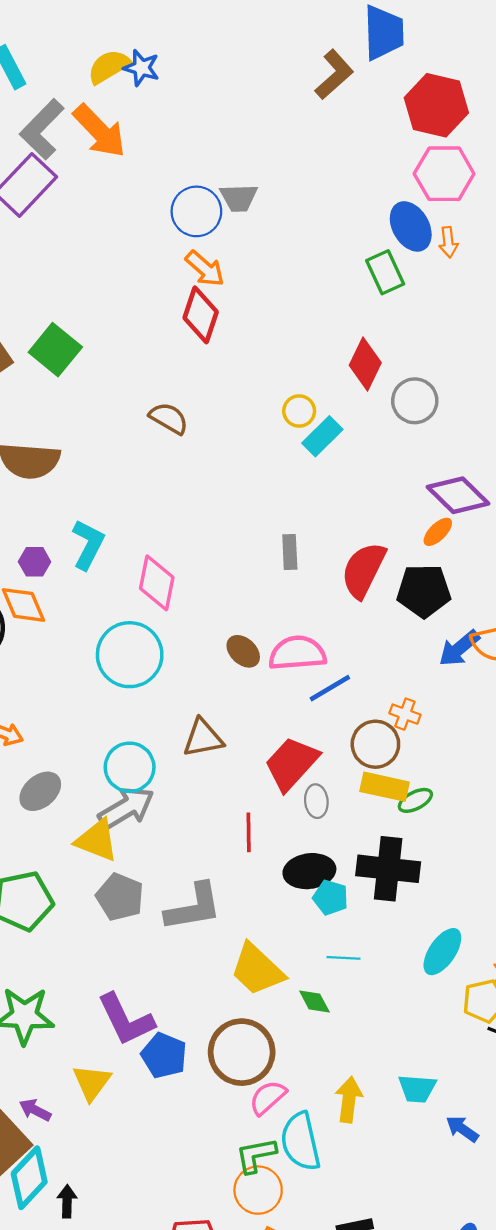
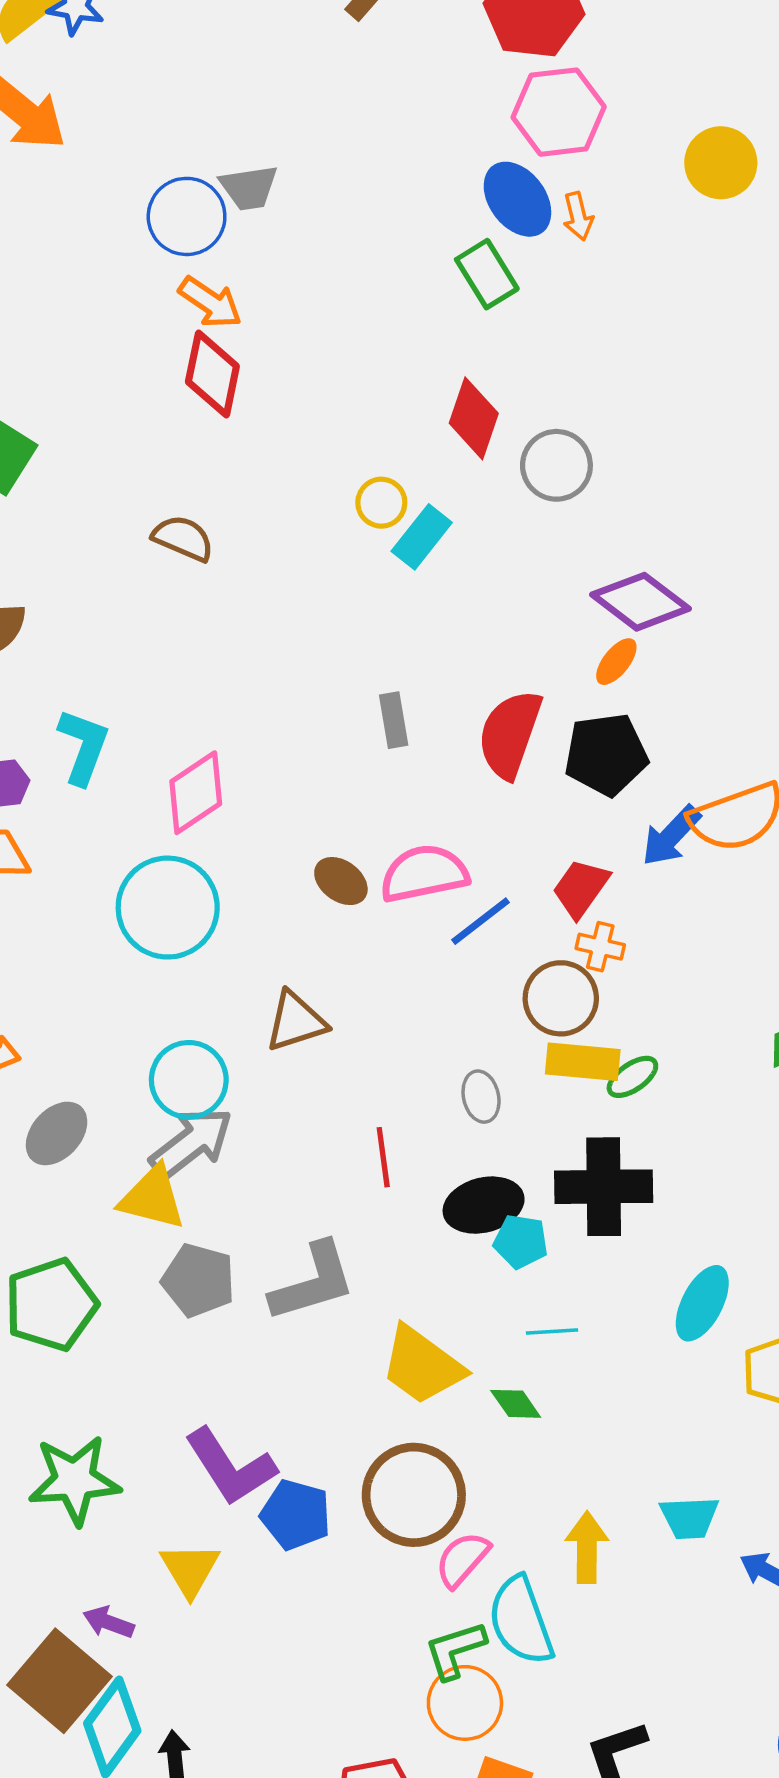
pink diamond: (157, 583) -> (196, 793), turned 52
red trapezoid: (292, 764) -> (581, 888), moved, size x0.7

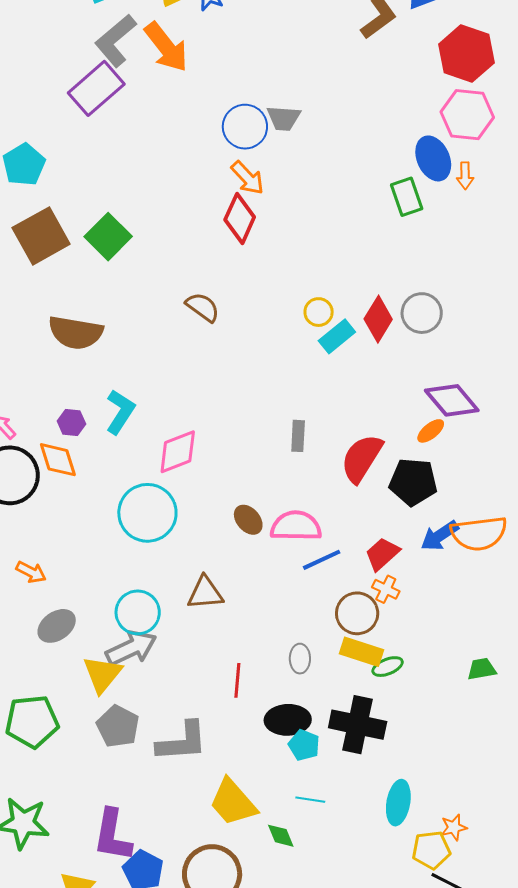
red diamond: (474, 418) -> (378, 319), moved
yellow triangle: (152, 1198) -> (102, 674), turned 42
cyan ellipse: (702, 1303) -> (398, 803), turned -30
purple L-shape: (230, 1467) -> (112, 835), turned 30

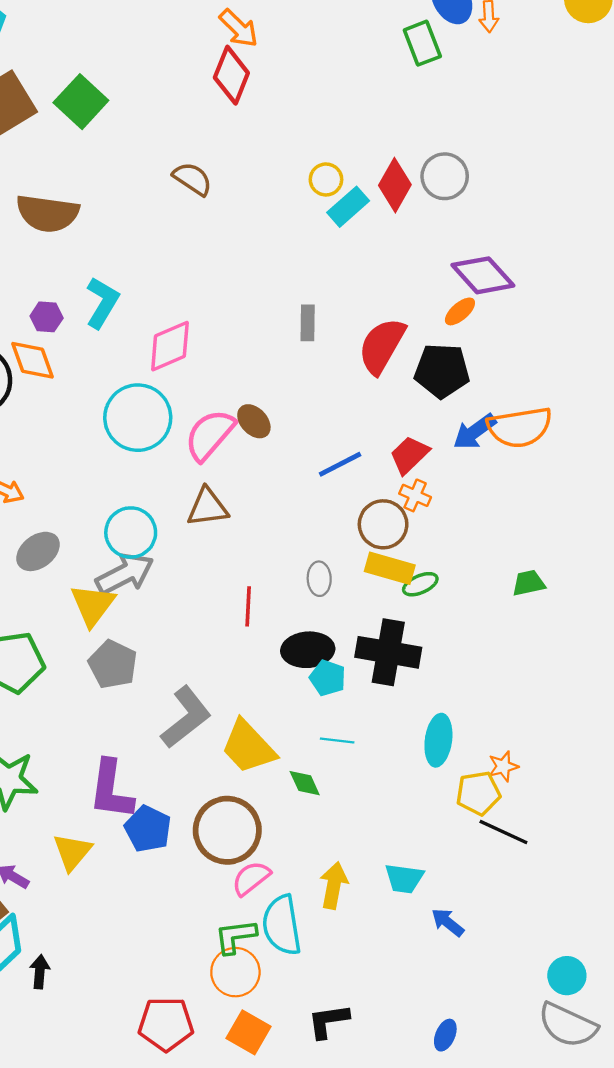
pink semicircle: (296, 526) -> (210, 435), moved, turned -48
gray L-shape: (182, 742) -> (186, 717), moved, turned -32

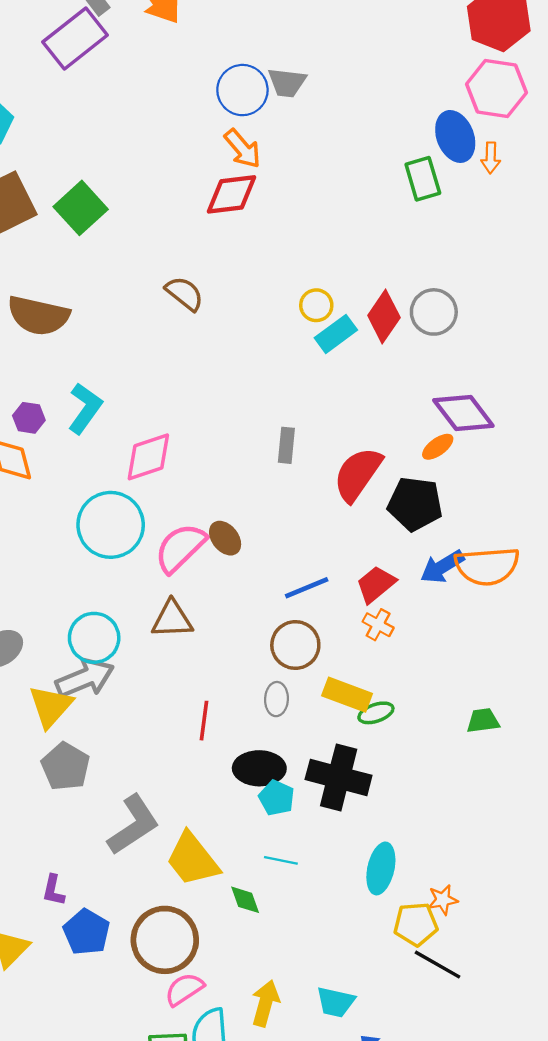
red diamond: (231, 75) -> (232, 194), turned 56
brown circle: (383, 524) -> (295, 645), moved
purple L-shape: (111, 790) -> (53, 890), size x0.5

